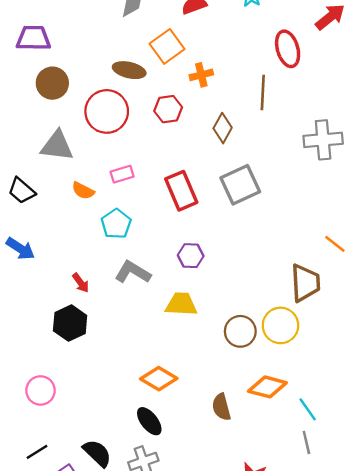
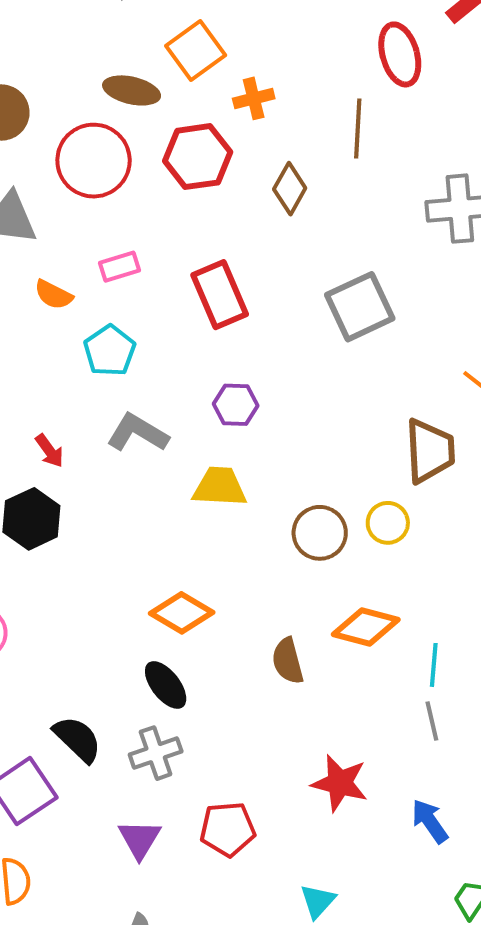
red hexagon: (168, 109) -> (198, 157), size x1.4
gray square: (240, 185) -> (360, 307), moved
yellow circle: (280, 325) -> (388, 523), size x0.7
cyan line: (308, 409) -> (434, 665), turned 40

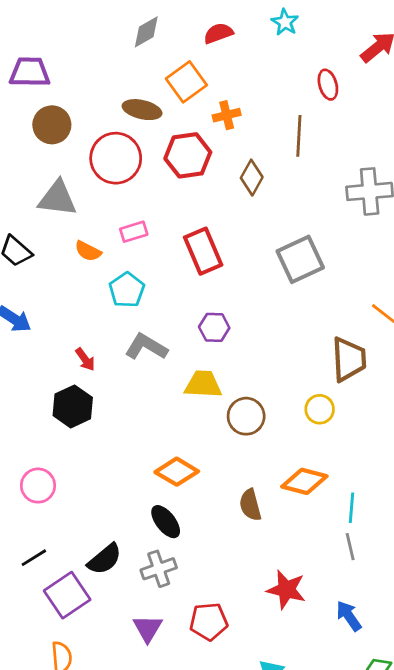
red ellipse: (400, 54) -> (328, 85), size x0.7
brown circle: (320, 533) -> (246, 416), moved
black semicircle: (78, 739) -> (105, 559), turned 96

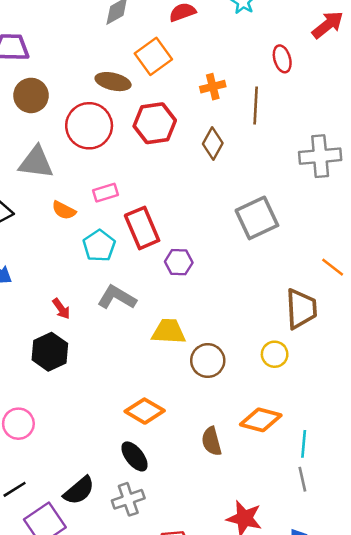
orange cross: (227, 115) -> (213, 87), moved
red rectangle: (203, 251) -> (142, 228), moved
purple hexagon: (214, 327) -> (179, 262), moved

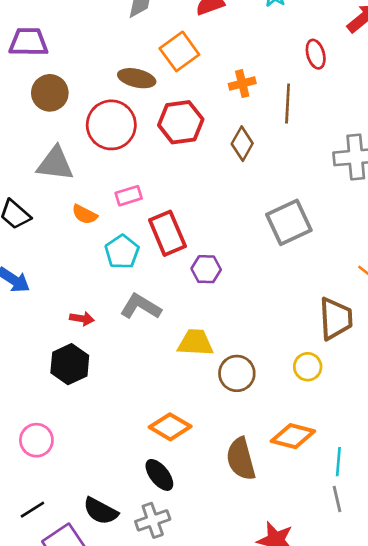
red arrow: (61, 309) -> (82, 319), turned -45
brown semicircle: (211, 441) -> (241, 459), size x1.4
black semicircle: (79, 491) -> (101, 511), turned 68

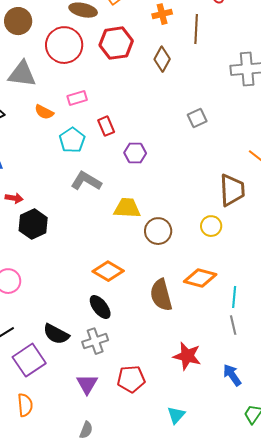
gray square: (289, 222) -> (197, 118), size x0.6
red rectangle: (167, 233) -> (106, 126), size x0.6
red arrow: (82, 319) -> (14, 198), moved

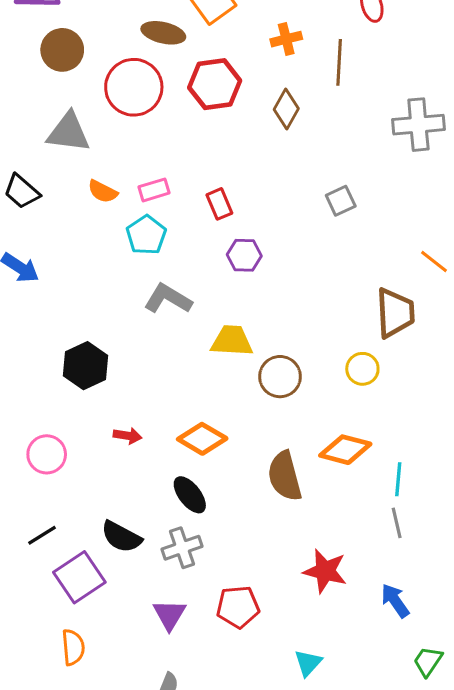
pink rectangle: (77, 98) -> (154, 190), moved
red rectangle: (106, 126) -> (219, 204), moved
red arrow: (14, 198) -> (128, 436), moved

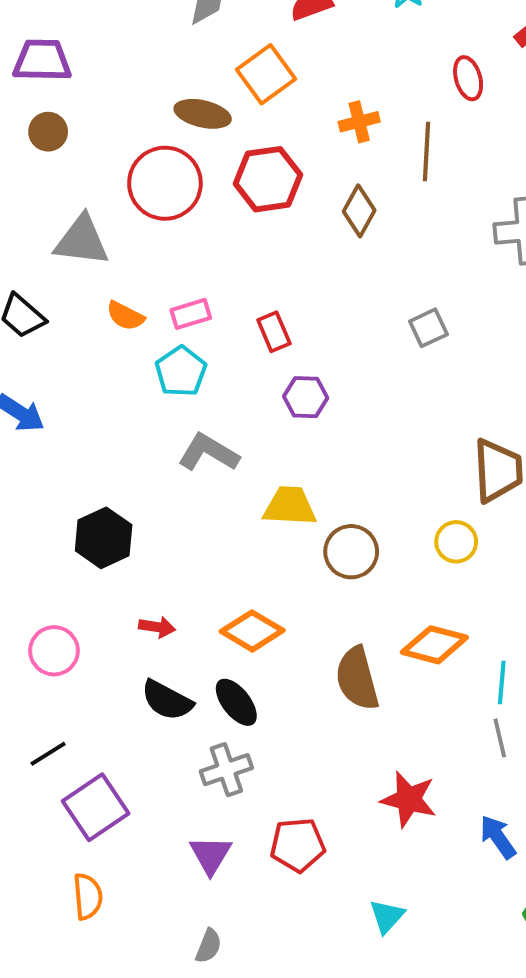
brown circle: (62, 50) -> (48, 132), moved, size x0.7
black semicircle: (121, 537) -> (167, 700), moved

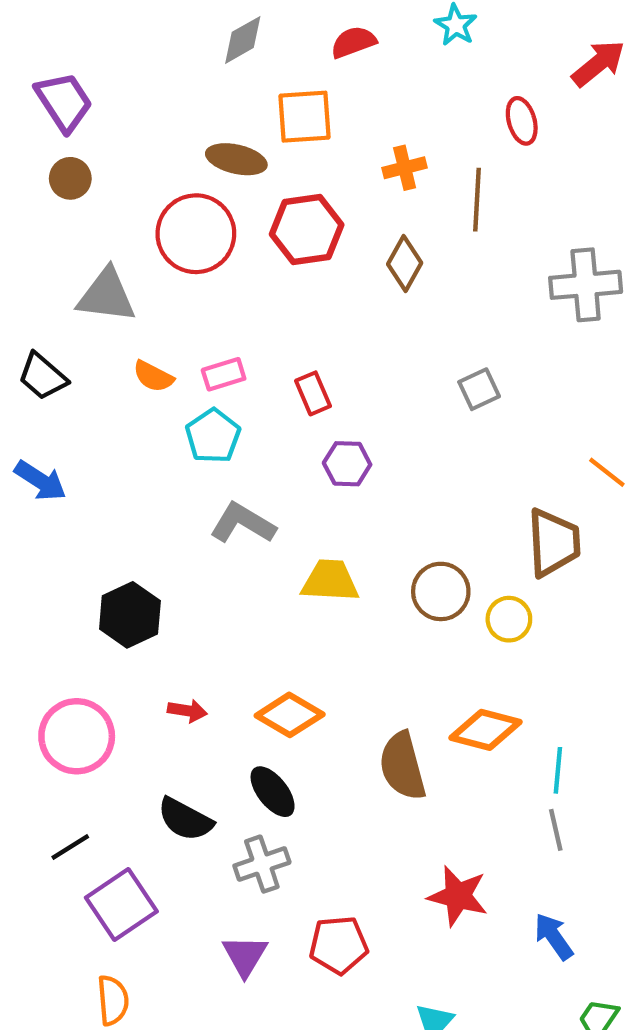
purple trapezoid: (42, 60) -> (64, 102), turned 56
orange square: (266, 74) -> (305, 117), turned 32
brown circle: (351, 552) -> (441, 591), moved
pink circle: (54, 651) -> (77, 736), size x1.4
black semicircle: (167, 700) -> (185, 819), moved

